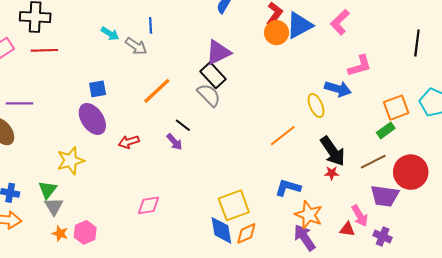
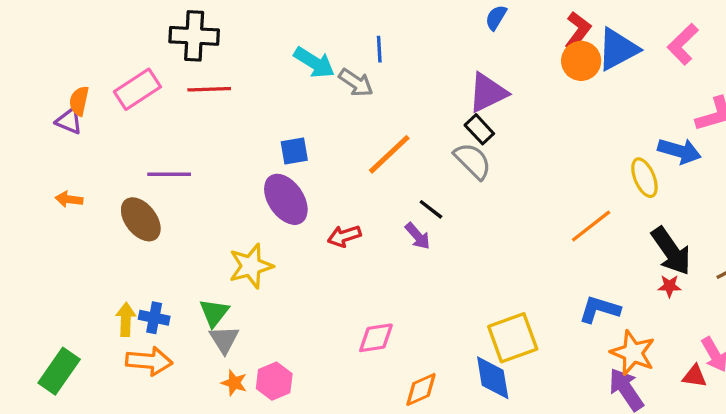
cyan arrow: (110, 34) -> (314, 63), size x1.4
black rectangle: (213, 75) -> (479, 129), size x0.7
orange diamond: (246, 233) -> (421, 389), moved

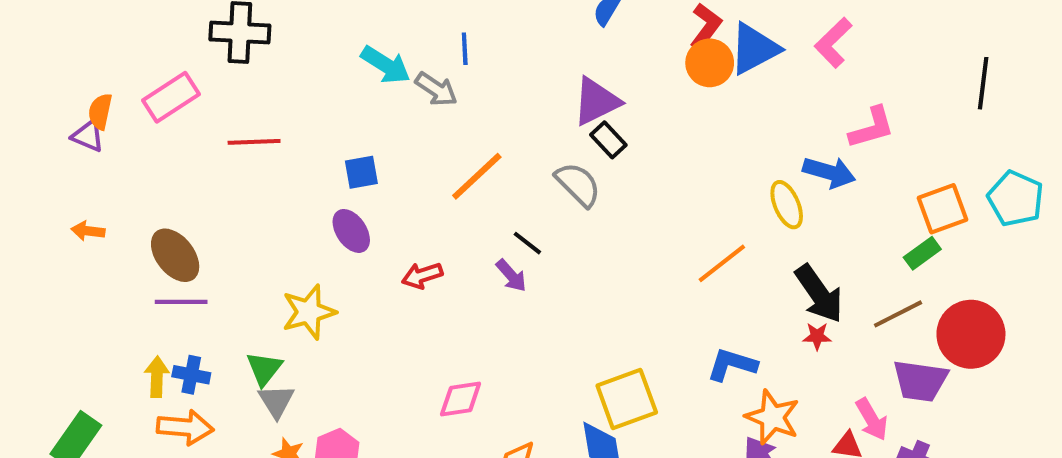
red line: (209, 89) -> (254, 142), moved
black rectangle: (479, 129) -> (608, 140), moved
purple line: (169, 174) -> (181, 302), moved
purple ellipse: (286, 199) -> (351, 231), size x0.7

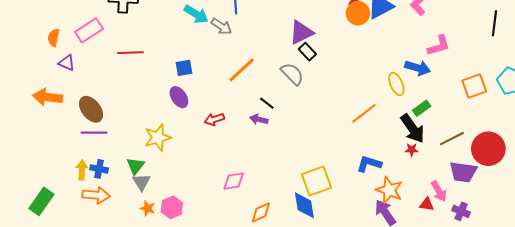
purple triangle: (88, 136) -> (67, 63), moved
orange arrow: (88, 231) -> (48, 97), size x1.8
green rectangle: (922, 253) -> (422, 108), moved
purple arrow: (511, 276) -> (259, 119), turned 144

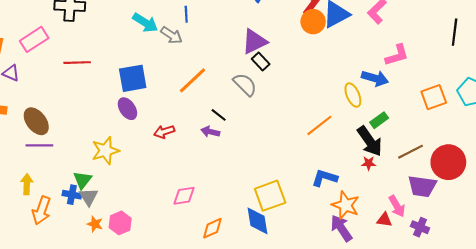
blue square: (184, 68) -> (133, 78), size x1.6
blue cross: (99, 169) -> (72, 195), moved
orange arrow: (96, 195) -> (41, 210), turned 104

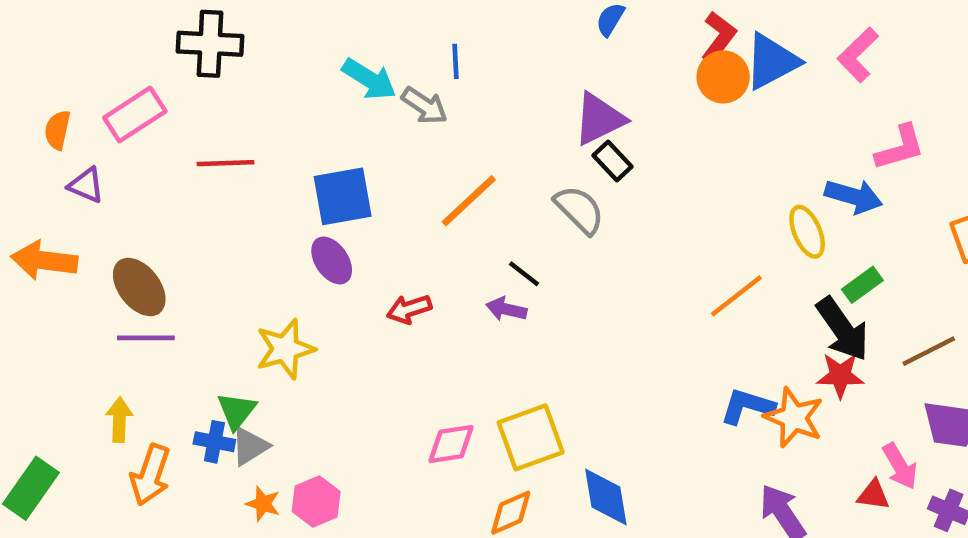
red star: (369, 163) -> (840, 375), size x1.5
yellow square: (270, 196) -> (531, 437), moved
gray triangle: (89, 197) -> (250, 446), turned 30
orange star: (346, 205) -> (794, 417), moved

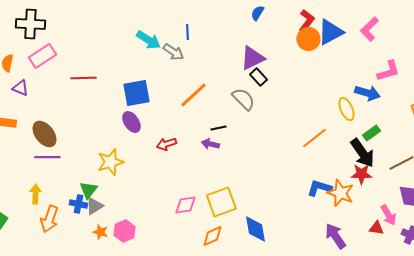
black cross: (210, 44) -> (30, 24), moved
black line: (524, 274) -> (218, 128), turned -49

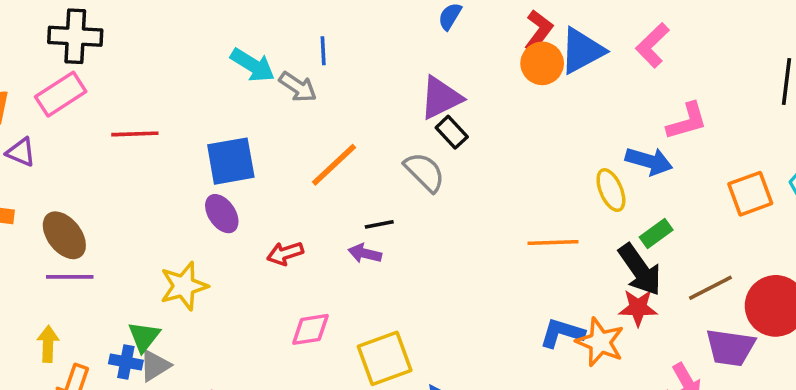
black cross: (30, 24) -> (75, 36), moved
orange line: (314, 138) -> (553, 243), turned 36
pink diamond: (185, 205) -> (310, 329), moved

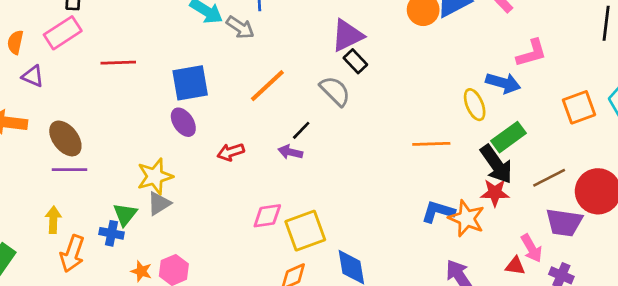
black line: (379, 224) -> (301, 130), turned -35
green rectangle: (656, 233) -> (509, 137), size x1.4
pink diamond: (310, 329) -> (267, 216), moved
gray triangle: (155, 366) -> (159, 204), moved

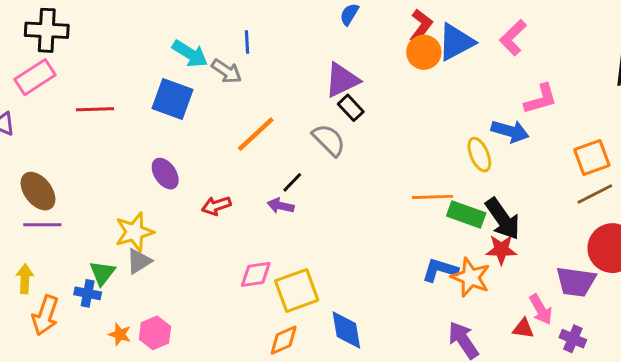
blue square: (190, 83) -> (172, 99), moved, turned 30
green rectangle: (509, 137) -> (466, 214), moved, turned 56
brown line: (549, 178) -> (595, 194), moved

